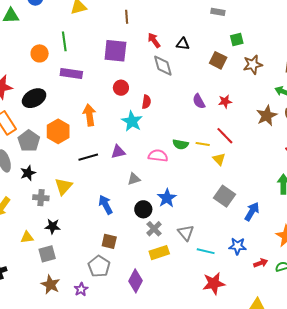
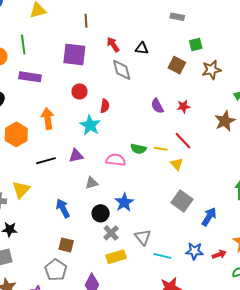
red arrow: (261, 263) -> (219, 254), moved

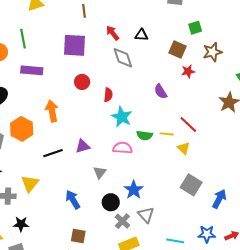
red star: (183, 106) -> (188, 71), moved
cyan star: (90, 125) -> (122, 117), moved
gray triangle: (92, 183) -> (100, 172), turned -32
gray triangle: (143, 237) -> (146, 215), moved

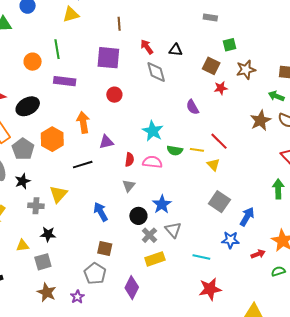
red semicircle: (108, 95) -> (129, 160), moved
purple triangle: (83, 146) -> (106, 142), moved
blue star: (207, 234) -> (230, 240), moved

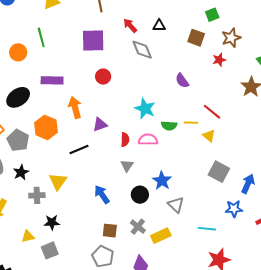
purple rectangle: (65, 81) -> (52, 80), moved
red star: (221, 88) -> (219, 60), moved
gray cross: (149, 235) -> (138, 227), moved

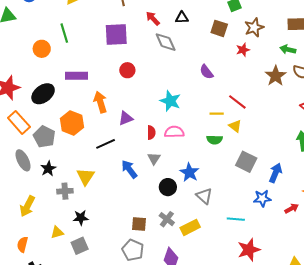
green semicircle: (169, 126) -> (214, 140), moved
blue arrow: (102, 195) -> (129, 169), moved

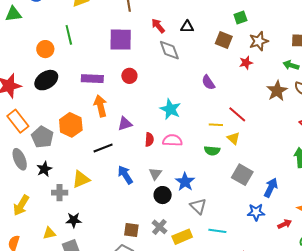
purple rectangle: (77, 76) -> (92, 79), moved
black ellipse: (43, 94) -> (46, 80), moved
gray triangle: (154, 158) -> (155, 174), moved
yellow triangle: (86, 177) -> (81, 179), turned 30
cyan line: (236, 219) -> (217, 231), moved

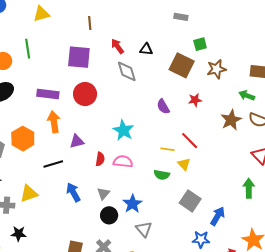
brown square: (224, 40) -> (182, 65), size x1.4
red star: (246, 63) -> (195, 100), moved
red circle: (129, 76) -> (85, 94), size x1.5

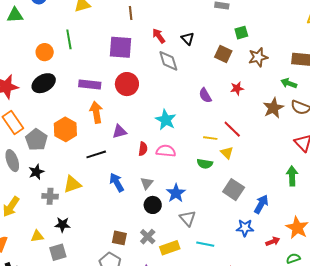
black triangle: (146, 49) -> (188, 39), turned 40
brown square: (182, 65) -> (223, 54), size x0.7

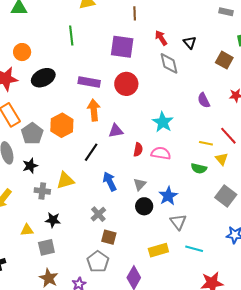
orange circle: (45, 52) -> (22, 52), moved
black line: (96, 154) -> (91, 152), turned -42
gray cross: (148, 237) -> (98, 214), moved

